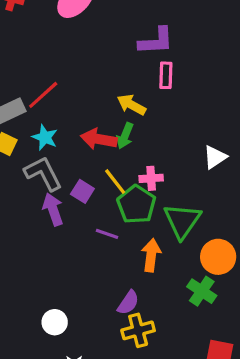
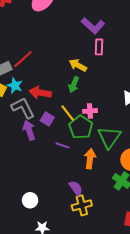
purple L-shape: (156, 41) -> (93, 26), turned 45
cyan star: (45, 137) -> (15, 86), moved
red arrow: (99, 139) -> (40, 93), moved
purple semicircle: (128, 303) -> (76, 188), turned -70

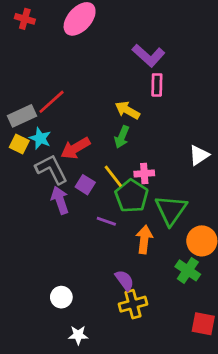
red arrow: (40, 93) -> (75, 148), turned -40

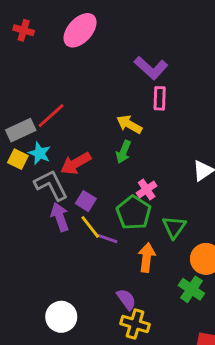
pink cross: (144, 173) -> (147, 189), turned -30
yellow line: (113, 176) -> (90, 227), moved
green triangle: (171, 210) -> (174, 227), size x0.7
white circle: (61, 297) -> (61, 317), size x1.4
yellow cross: (133, 304) -> (135, 324), turned 32

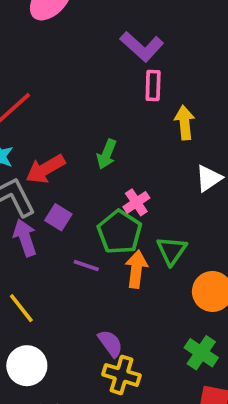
yellow arrow: (129, 124) -> (185, 123), moved, turned 55
yellow line: (90, 227) -> (21, 308), moved
orange arrow: (147, 257) -> (136, 269), moved
green cross: (191, 289) -> (201, 353), moved

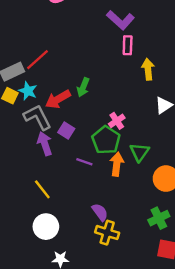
green arrow: (107, 154) -> (83, 87), moved
green cross: (201, 353) -> (159, 218), turned 30

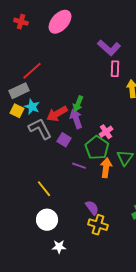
red line: (38, 60) -> (32, 71), moved
purple arrow: (45, 144) -> (76, 119), moved

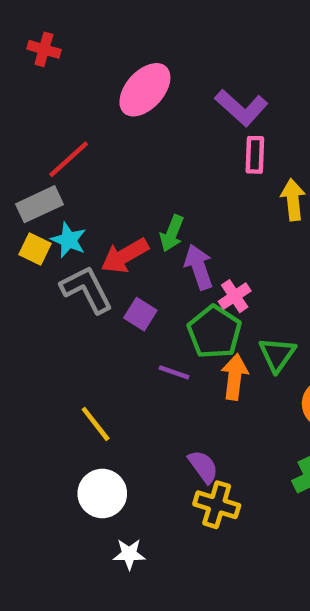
pink ellipse: (60, 22) -> (145, 90), moved
purple arrow: (76, 119) -> (199, 267), moved

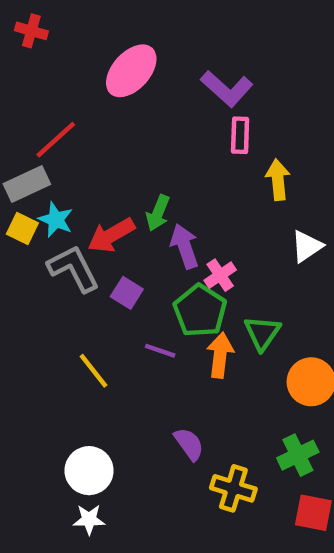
yellow line: (96, 424) -> (93, 371), moved
yellow cross: (217, 505) -> (233, 488), moved
white star: (129, 554) -> (89, 519), moved

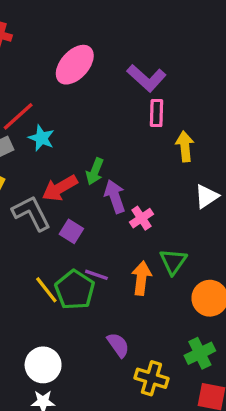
cyan star: (56, 220) -> (41, 138), moved
green pentagon: (200, 311) -> (75, 290), moved

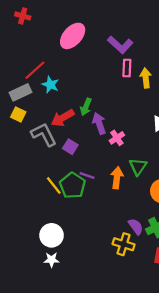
yellow arrow: (185, 146) -> (146, 78), moved
purple semicircle: (118, 345) -> (136, 226), moved

